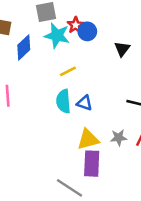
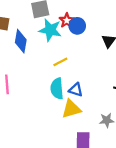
blue diamond: (24, 47) -> (21, 41), turned -35
yellow triangle: (88, 139) -> (71, 109), moved

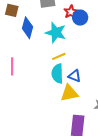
cyan star: (50, 30) -> (56, 33), moved
yellow line: (60, 62) -> (59, 56), moved

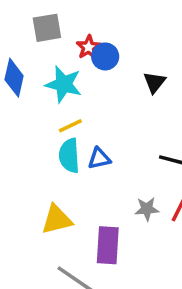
blue triangle: (75, 76) -> (99, 158), turned -32
yellow triangle: (69, 93) -> (57, 220), moved

